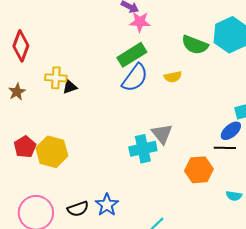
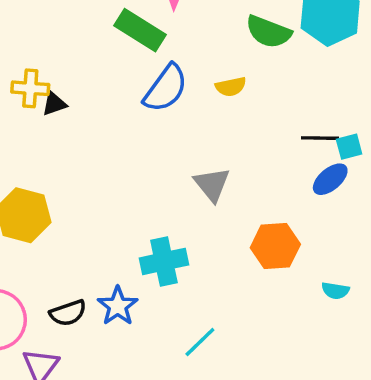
green rectangle: (132, 55) -> (140, 30), moved, turned 64
black line: (225, 148) -> (320, 138), moved
cyan cross: (143, 149) -> (164, 261), moved

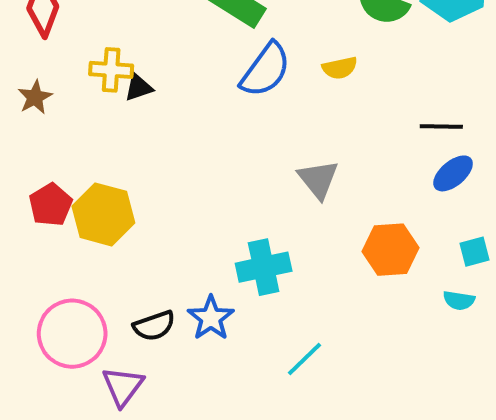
cyan square: (349, 147) -> (474, 252), moved

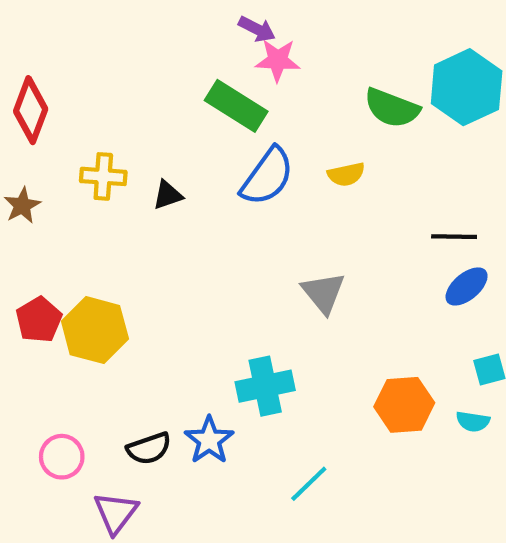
black triangle: (139, 87) -> (168, 195), moved
orange hexagon: (391, 250) -> (404, 405), moved
pink circle: (72, 334) -> (62, 457), size x0.6

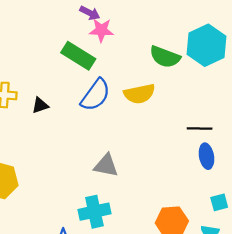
yellow semicircle: (346, 174) -> (139, 94), size x1.5
blue ellipse: (467, 286) -> (206, 156), turned -60
gray triangle: (323, 293) -> (106, 165), moved, turned -40

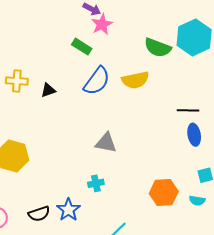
pink star: (101, 30) -> (102, 24), turned -30
green rectangle: (78, 56) -> (82, 47), size x0.7
cyan cross: (94, 212) -> (96, 183), size x0.6

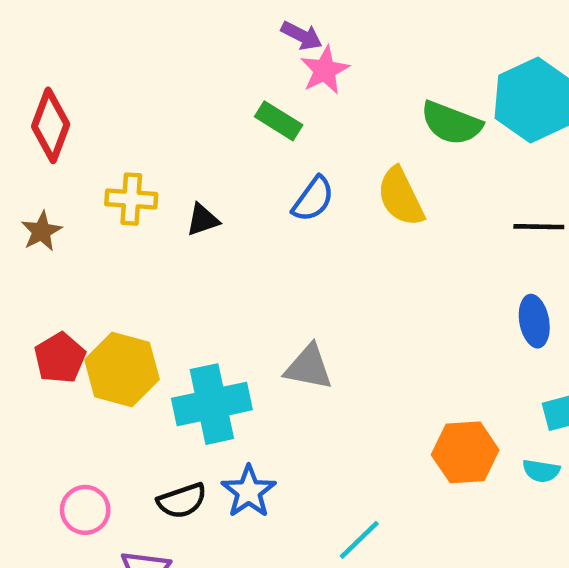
yellow semicircle: (135, 80) -> (401, 197), turned 76
blue semicircle: (97, 81) -> (313, 199), size x0.7
black line: (188, 110) -> (539, 227), moved
gray triangle: (106, 143) -> (309, 367), moved
cyan cross: (96, 183) -> (212, 404), moved, size x2.0

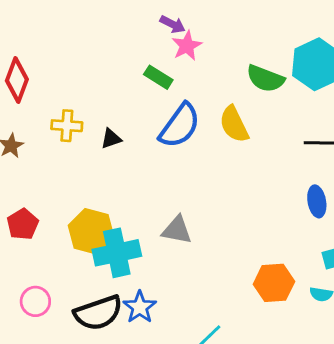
blue semicircle: (313, 199) -> (180, 126), size x1.6
yellow hexagon: (122, 369) -> (91, 231), moved
black semicircle: (182, 501) -> (98, 313), size x1.6
pink circle: (85, 510) -> (35, 301), moved

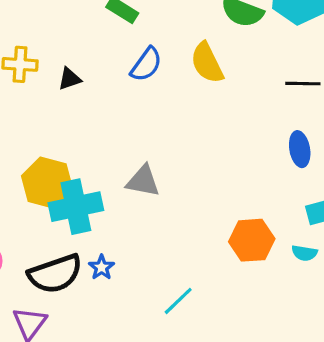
blue semicircle: (180, 126) -> (146, 64), size x0.7
blue star: (140, 307) -> (102, 267), size x0.7

